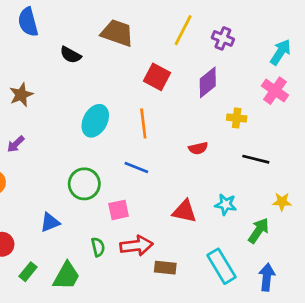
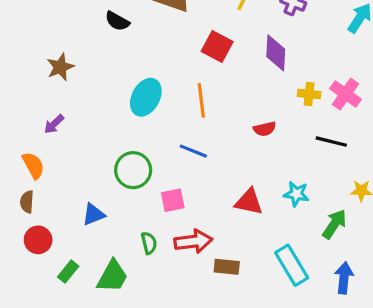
purple diamond: (208, 82) -> (276, 53), turned -48
pink cross: (275, 91) -> (346, 94), moved

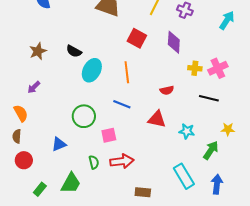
black semicircle: (117, 21) -> (74, 51), moved
pink cross: (346, 94) -> (218, 68), turned 30
red triangle: (249, 202) -> (157, 119), moved
brown rectangle: (227, 267) -> (143, 192), moved
green rectangle: (68, 272) -> (40, 189), moved

